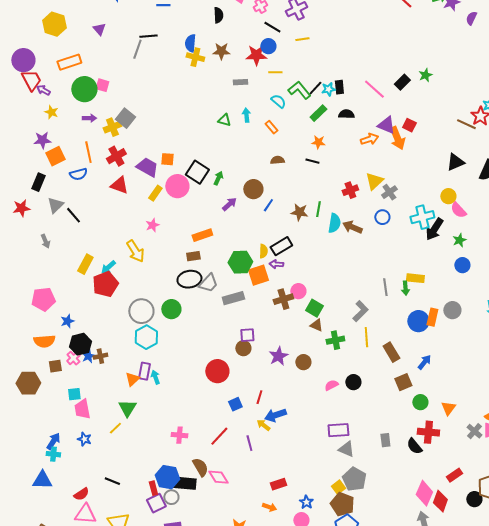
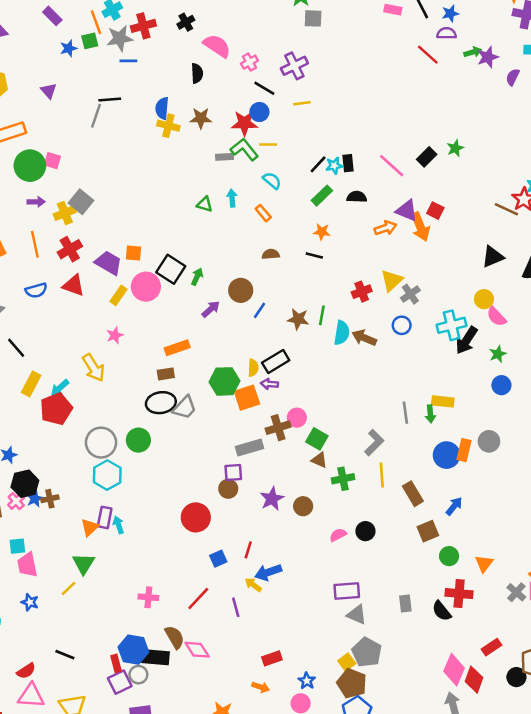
green L-shape: (299, 90) -> (244, 149), moved
blue semicircle: (78, 174) -> (36, 290), moved
black line: (73, 215) -> (16, 348), moved
gray rectangle: (233, 298) -> (249, 448), moved

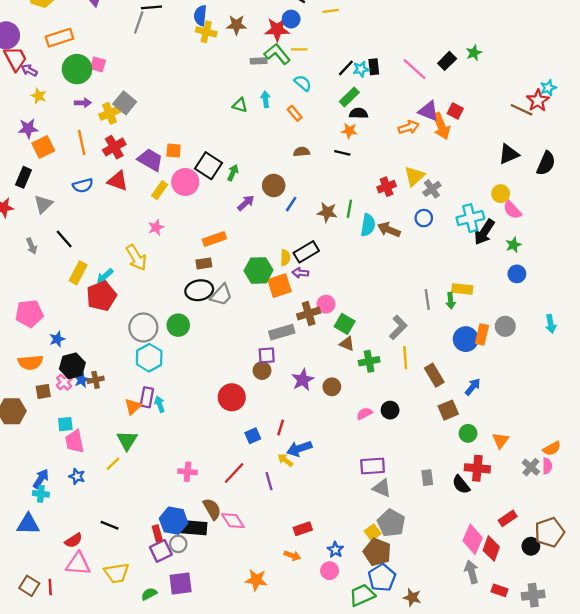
black semicircle: (357, 197) -> (359, 113), moved

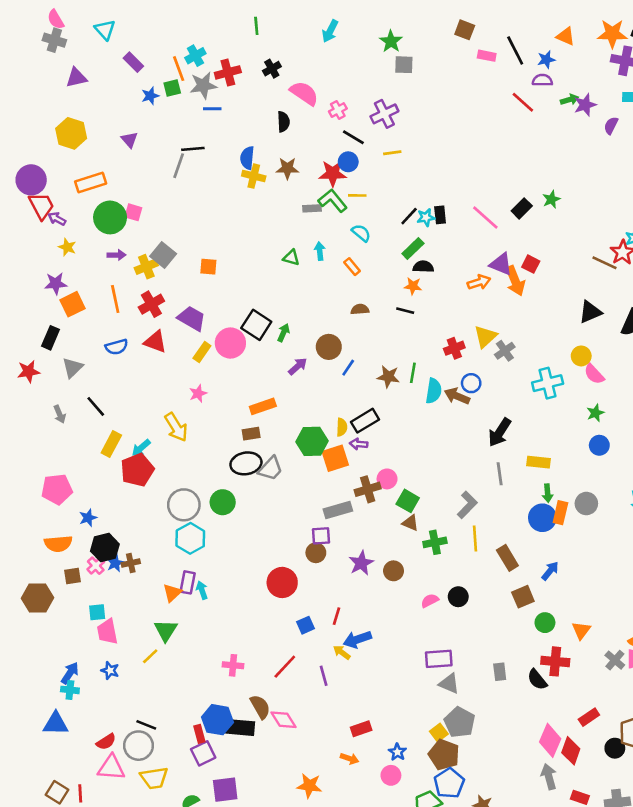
orange square: (174, 151) -> (208, 267), moved
blue circle: (424, 218) -> (471, 383), moved
black arrow: (484, 232) -> (500, 432), moved
green arrow: (451, 301) -> (548, 493), moved
gray circle: (178, 544) -> (139, 746), moved, size x1.5

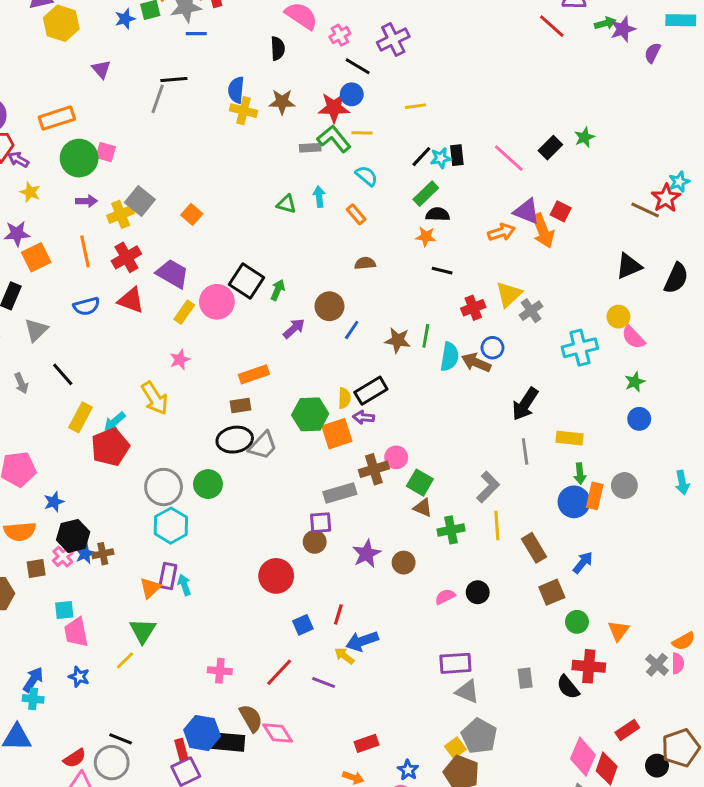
yellow hexagon: (71, 133) -> (61, 23), moved
yellow line: (392, 153) -> (415, 106), moved
orange square: (208, 267) -> (192, 214), turned 36
black line: (405, 311) -> (442, 271), moved
purple line: (324, 676) -> (324, 683), turned -54

